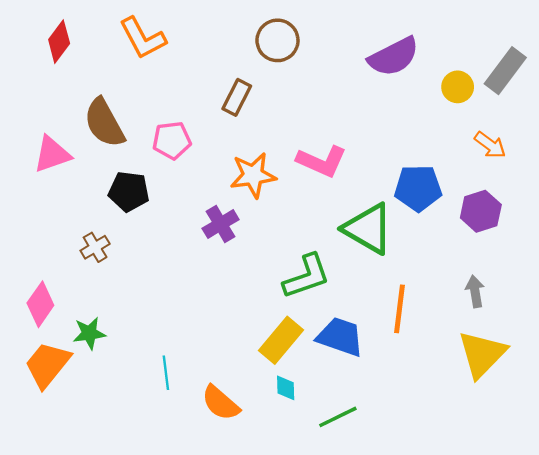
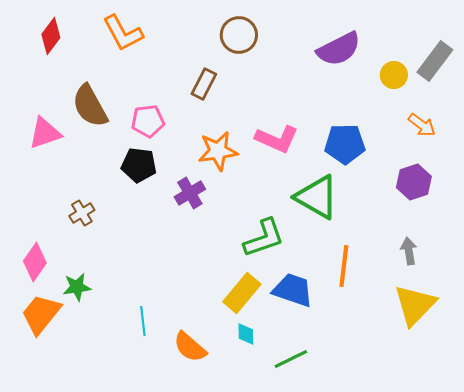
blue pentagon: (418, 188) -> (345, 144), moved
black pentagon: (129, 191) -> (139, 165), moved

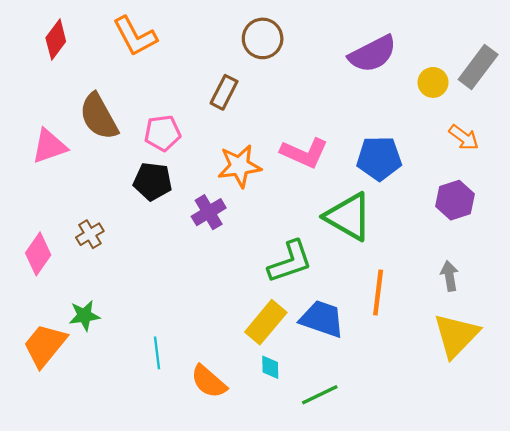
pink diamond: (35, 262) -> (38, 254), moved

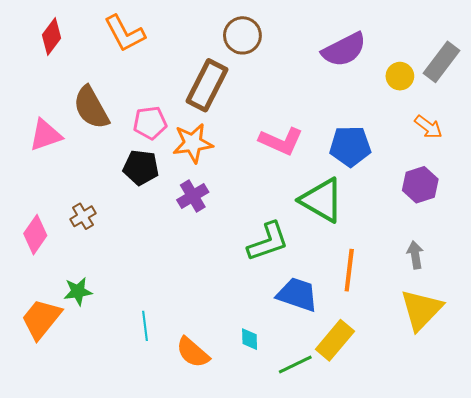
brown rectangle: (224, 92) -> (207, 85), size x1.6
orange star: (239, 166) -> (193, 143), moved
yellow rectangle: (266, 322) -> (335, 340), moved

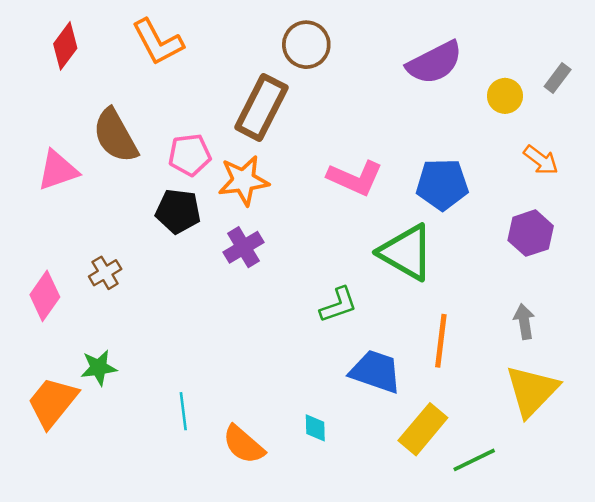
gray rectangle: (442, 62) -> (558, 78), size x0.6
green L-shape: (268, 242) -> (338, 305), size x0.7
green line: (295, 365) -> (474, 460), moved

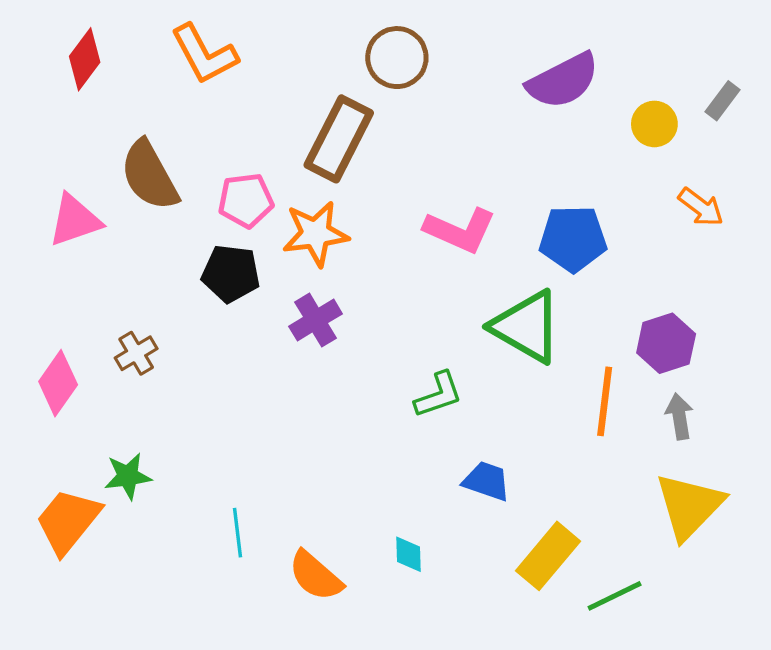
purple hexagon: (531, 233) -> (666, 343), moved
orange line: (441, 341) -> (605, 401), moved
blue trapezoid: (376, 371) -> (487, 481), size x0.7

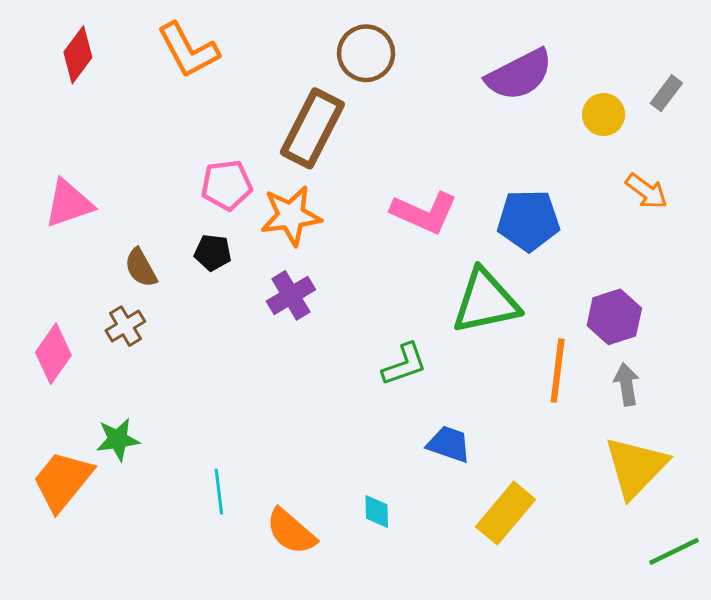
brown semicircle: (149, 175) -> (141, 268), moved, size x0.6
black pentagon: (231, 274) -> (213, 252), size x0.7
green triangle: (526, 327) -> (486, 302), turned -42
green line: (615, 596) -> (674, 551), moved

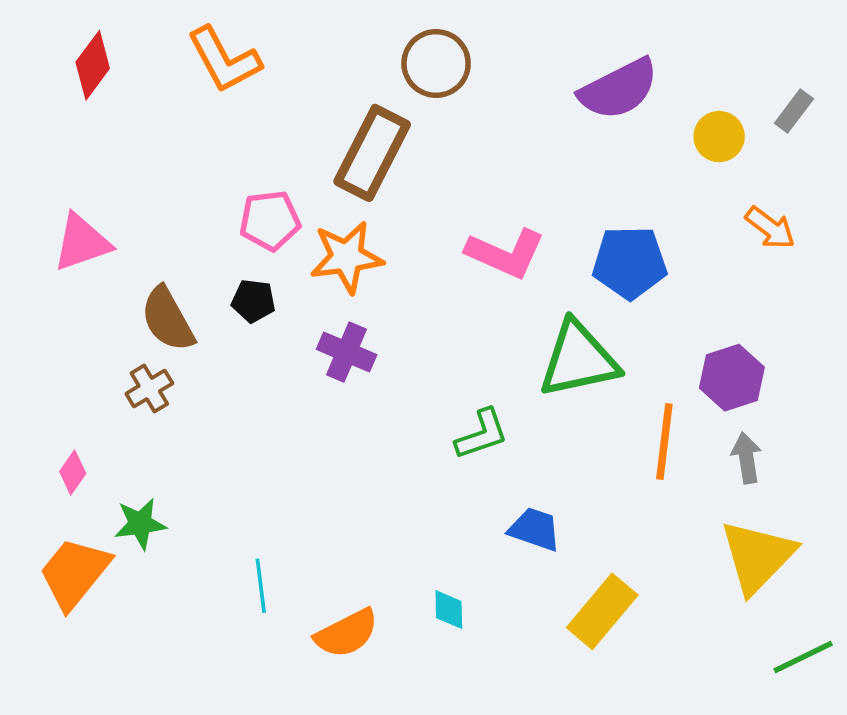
brown semicircle: (141, 268) -> (168, 319), size x1.4
purple cross: (291, 295) -> (347, 352), turned -36
pink diamond: (53, 354) -> (73, 473), moved, size x0.6
orange semicircle: (291, 531) -> (347, 633), turned -68

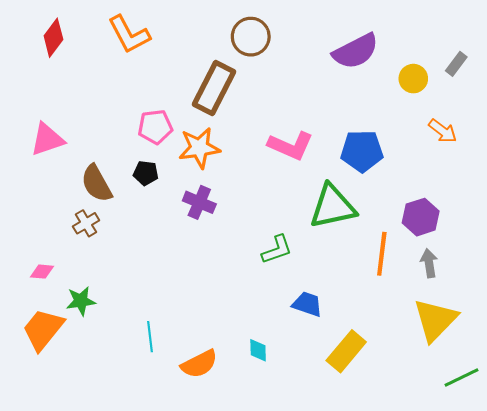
pink diamond: (73, 473) -> (42, 272), turned 60

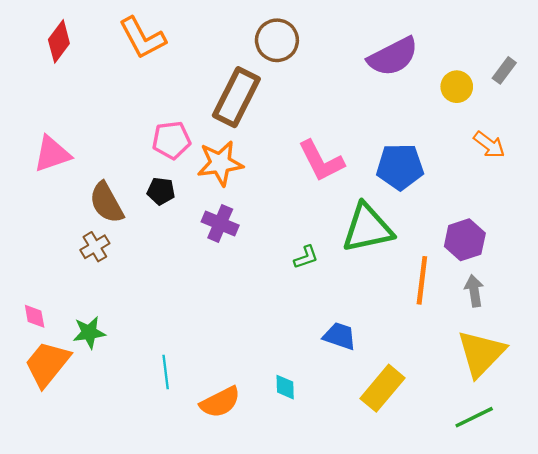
pink L-shape: (291, 146) -> (321, 161), turned 39
green L-shape: (277, 250) -> (306, 257), moved, size x0.7
pink diamond: (42, 272) -> (35, 316), moved, turned 75
green line: (462, 378) -> (474, 417), moved

